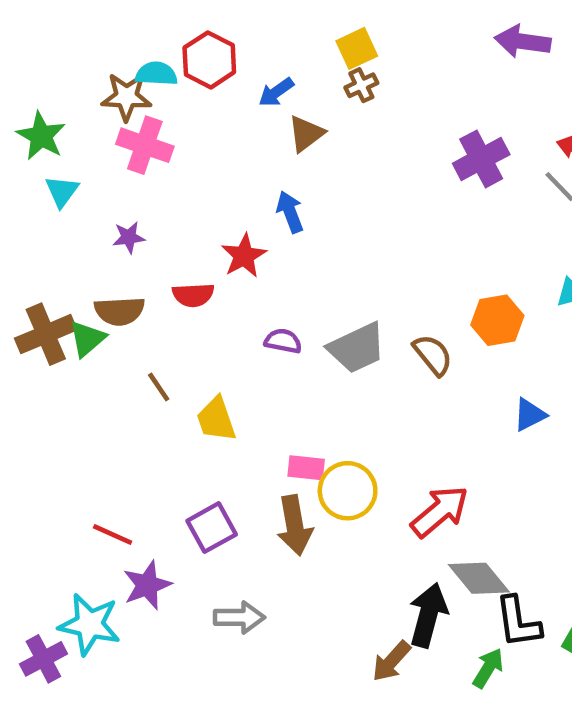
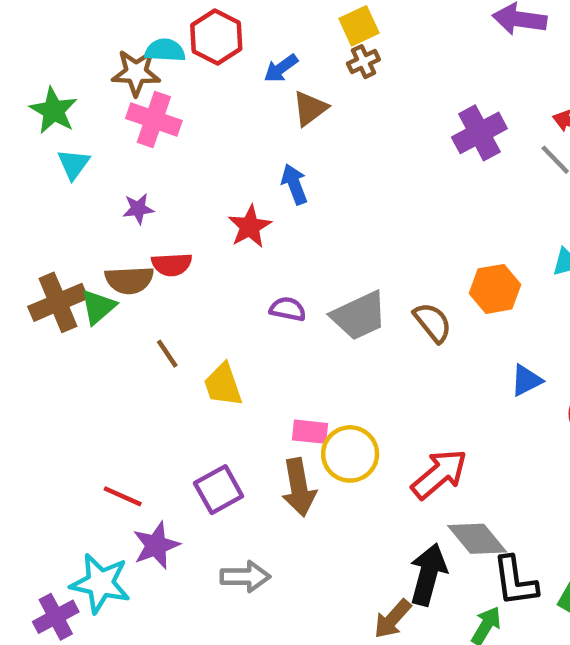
red semicircle: (193, 295) -> (172, 264), moved

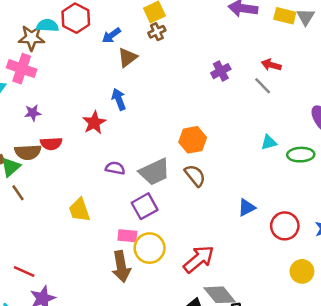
pink cross: (154, 119) -> (22, 69), moved
purple cross: (479, 133) -> (221, 71), size x0.7
orange hexagon: (495, 289) -> (193, 140), moved
brown line: (167, 354) -> (18, 193), moved
purple square: (219, 490) -> (145, 206), moved

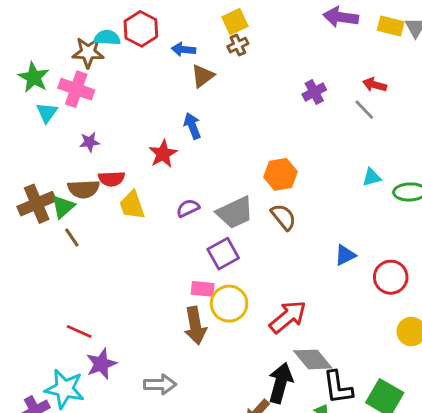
blue arrow: (111, 35) -> (184, 49), turned 42
purple semicircle: (115, 168) -> (188, 208), turned -36
yellow trapezoid: (79, 210) -> (132, 205), moved

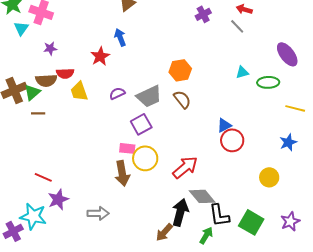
brown line: (72, 238) -> (38, 113), turned -56
red circle: (391, 277) -> (232, 140), moved

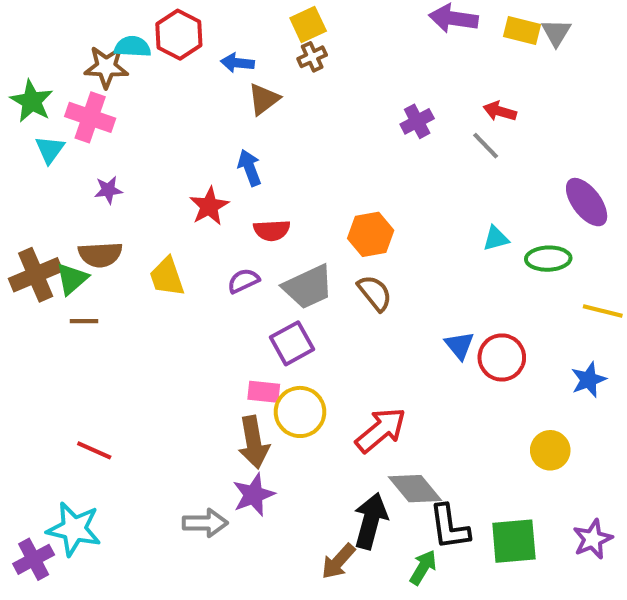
red semicircle: (65, 73) -> (272, 230), moved
blue triangle: (224, 125) -> (459, 345), turned -42
red circle: (232, 140) -> (502, 357), moved
purple star: (58, 199) -> (254, 495), moved
green square: (251, 222) -> (514, 541), turned -35

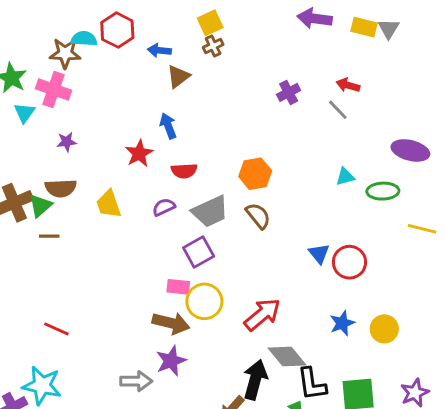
purple ellipse: (587, 202) -> (410, 150), turned -39
blue star: (589, 380) -> (342, 323), moved
brown arrow: (254, 442) -> (171, 323), turned -66

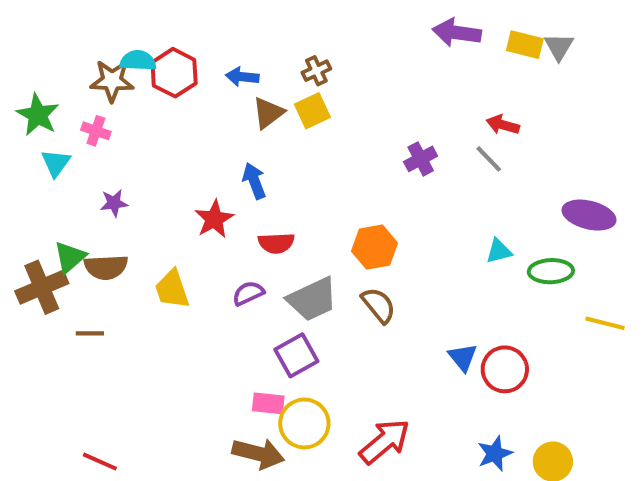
yellow square: (210, 23) -> (312, 111), moved
red hexagon: (117, 30) -> (174, 73), moved
pink cross: (54, 90) -> (96, 131), size x0.6
purple cross: (289, 92) -> (421, 159), moved
green triangle: (40, 206) -> (70, 257), moved

